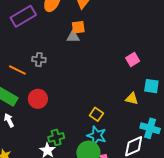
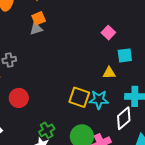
pink square: (133, 60) -> (108, 33), moved
yellow square: (96, 114) -> (79, 97), size x1.5
cyan star: (97, 136) -> (99, 100), moved

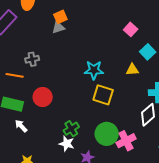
cyan square: (125, 55) -> (148, 52), turned -35
cyan star: (99, 100) -> (94, 70), moved

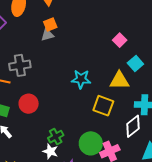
gray cross: (32, 59) -> (20, 65), size x1.5
yellow triangle: (132, 70) -> (119, 81), size x1.5
yellow square: (103, 95) -> (103, 106), moved

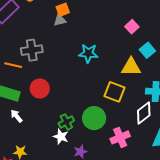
cyan star: (81, 79) -> (88, 53), moved
green circle: (91, 143) -> (94, 118), moved

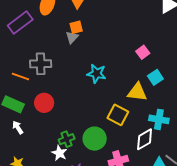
gray triangle: (60, 20) -> (72, 37), turned -40

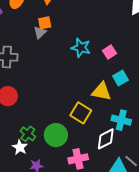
cyan star: (96, 74) -> (81, 48), moved
green cross: (67, 139) -> (28, 134), turned -35

